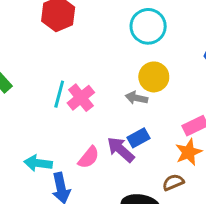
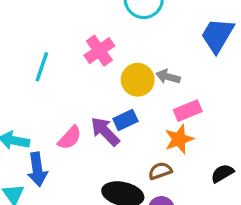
yellow circle: (154, 77) -> (138, 80), moved
pink cross: (81, 98) -> (99, 51), moved
gray arrow: (136, 98) -> (168, 77), moved

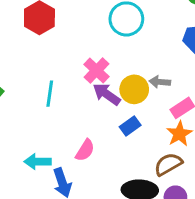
purple arrow: (105, 131) -> (107, 94), moved
brown semicircle: (160, 171) -> (168, 164), size x1.4

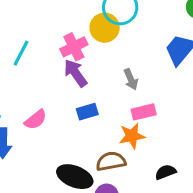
gray arrow: (160, 82) -> (131, 79), turned -138
yellow circle: (134, 89) -> (105, 28), moved

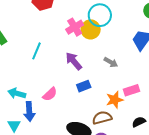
pink cross: (74, 47) -> (75, 27), moved
gray arrow: (131, 79) -> (111, 62), turned -32
pink rectangle: (144, 112) -> (132, 90), moved

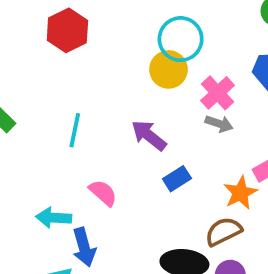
pink cross: (75, 27) -> (218, 93), moved
pink semicircle: (50, 94) -> (103, 193), moved, turned -84

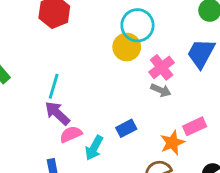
purple arrow: (149, 135) -> (57, 113), moved
pink semicircle: (103, 193) -> (71, 134), turned -70
cyan arrow: (54, 218) -> (94, 148), moved, turned -70

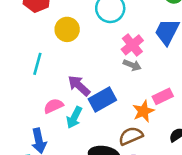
yellow circle: (127, 47) -> (67, 29), moved
purple arrow: (57, 113) -> (79, 86), moved
blue rectangle: (126, 128) -> (102, 100), size x1.5

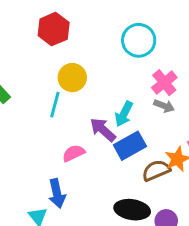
yellow circle: (67, 29) -> (72, 78), moved
cyan arrow: (74, 117) -> (124, 114), moved
brown semicircle: (131, 136) -> (156, 170), moved

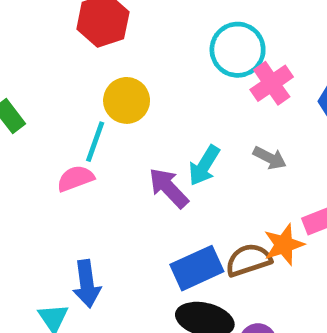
pink cross: (164, 83) -> (272, 83), moved
blue rectangle: (130, 146) -> (197, 268), moved
pink semicircle: (74, 153) -> (75, 178), moved

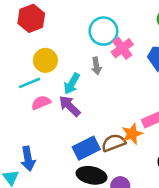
cyan line: (95, 142) -> (30, 83), turned 50
gray arrow: (270, 158) -> (96, 66), moved, turned 56
cyan arrow: (204, 166) -> (72, 84), moved
pink semicircle: (75, 178) -> (41, 103), moved

